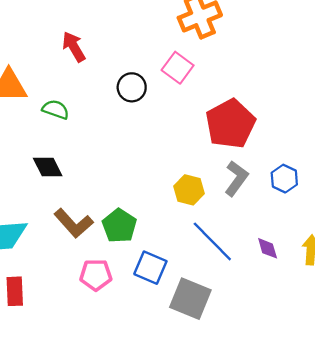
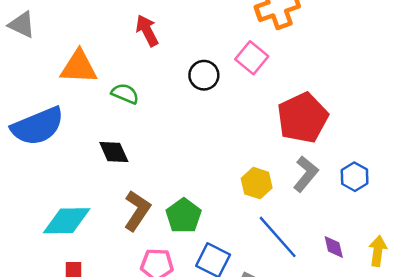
brown L-shape: (74, 223) -> (137, 211), turned -108

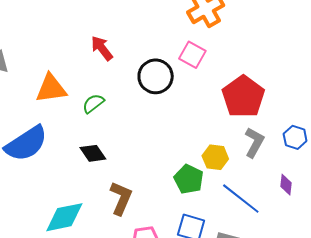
black circle: (204, 75) -> (156, 76), size x1.4
green semicircle: (125, 94) -> (93, 104), turned -50
green pentagon: (184, 216) -> (189, 179), moved
purple diamond: (334, 247) -> (286, 185), moved, turned 30

